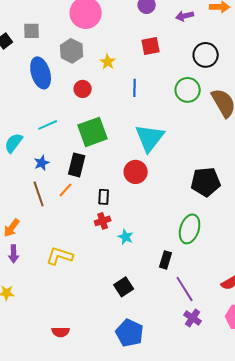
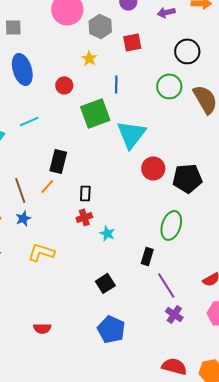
gray hexagon: (72, 51) -> (100, 26), moved
green square: (93, 132) -> (95, 113), moved
blue star: (42, 163) -> (23, 218), moved
red circle: (136, 172) -> (153, 168), moved

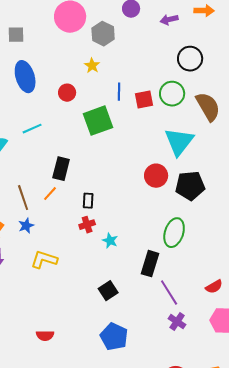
red square: (132, 42) -> (144, 100), moved
cyan triangle: (131, 134) -> (179, 142), moved
black rectangle: (147, 256) -> (150, 264), size x1.4

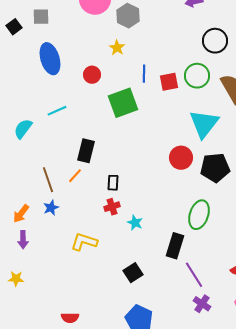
yellow L-shape: (44, 260) -> (84, 242), moved

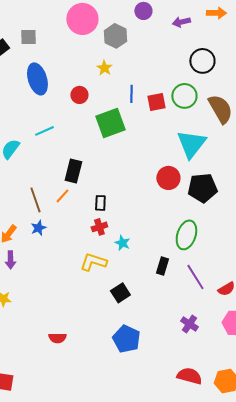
yellow L-shape: (84, 242) -> (93, 262), moved
black rectangle: (175, 246) -> (162, 266), size x0.7
purple line: (194, 275) -> (195, 277), moved

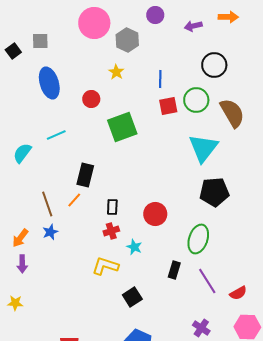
blue line: (131, 94) -> (160, 79), moved
red circle: (168, 178) -> (155, 214), moved

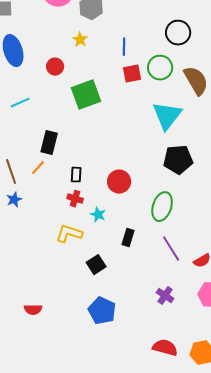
red cross: (111, 231) -> (75, 199), turned 35
black rectangle: (174, 270) -> (128, 238), moved

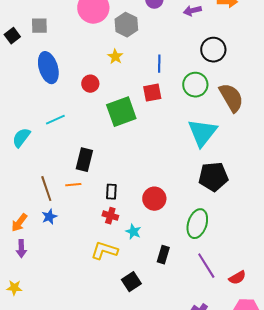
red square: (132, 74) -> (152, 93), moved
orange line: (38, 168) -> (73, 185), turned 42

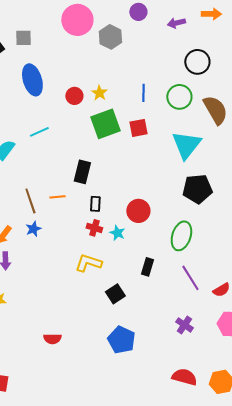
yellow star: (115, 57) -> (99, 93), moved
blue line: (159, 64) -> (143, 93), moved
red square: (152, 93) -> (138, 128), moved
black rectangle: (84, 160) -> (82, 172), moved
cyan star: (133, 232) -> (117, 233), moved

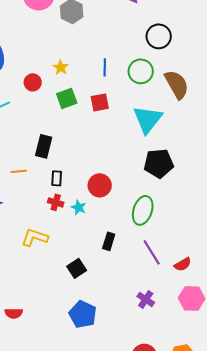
red circle: (74, 96) -> (33, 82), moved
green square: (105, 124) -> (67, 98), size x0.7
yellow L-shape: (88, 263) -> (35, 237), moved

